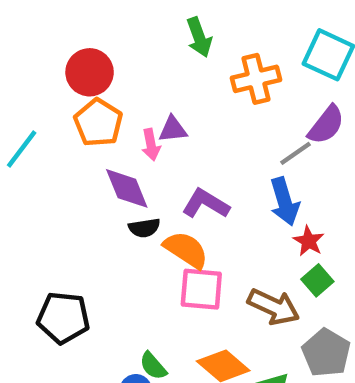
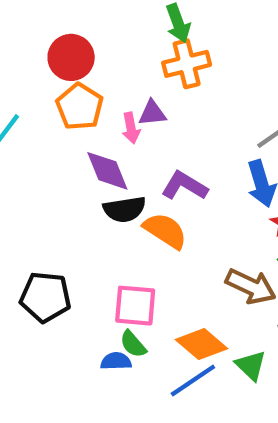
orange cross: (256, 79) -> (187, 64), moved
black semicircle: (144, 228) -> (125, 209), size x1.4
pink square: (201, 289) -> (135, 306), moved

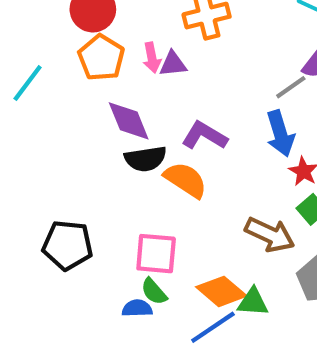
pink arrow: (131, 128) -> (152, 58), moved
green triangle: (251, 365) -> (253, 302), moved, turned -40

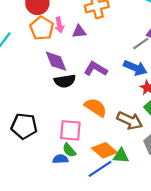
pink arrow: (152, 58) -> (59, 25), moved
blue arrow: (280, 134) -> (135, 68), turned -50
orange semicircle: (186, 180) -> (96, 107), moved

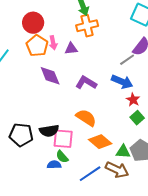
black semicircle: (65, 81) -> (49, 131), moved
brown arrow: (130, 121) -> (117, 170), moved
orange diamond: (104, 150) -> (100, 142), moved
green triangle: (121, 156) -> (123, 152), moved

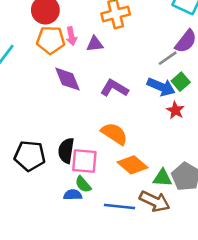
orange pentagon: (37, 46) -> (51, 40), turned -30
green square: (137, 118) -> (181, 82), moved
black semicircle: (49, 131) -> (66, 151), turned 108
blue line: (90, 174) -> (120, 207), turned 40

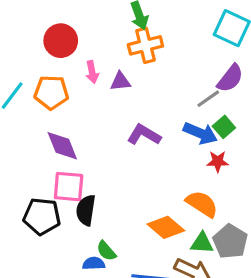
orange pentagon: (51, 40) -> (51, 92), moved
purple diamond: (67, 79) -> (62, 146), moved
red star: (175, 110) -> (218, 161), turned -30
orange semicircle: (114, 134) -> (202, 204), moved
pink square: (84, 161) -> (69, 187), moved

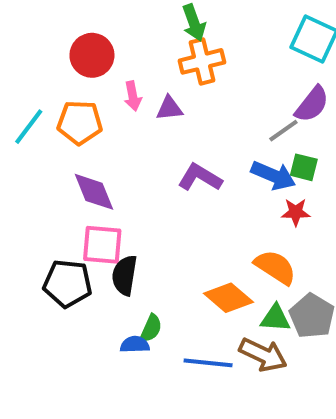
green square: (224, 127) -> (304, 167), turned -35
green semicircle: (106, 251) -> (151, 328), turned -115

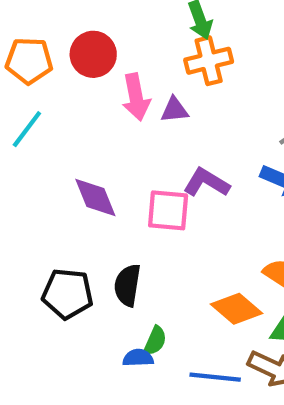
pink arrow: (133, 96) -> (136, 97), size x1.5
orange pentagon: (80, 123) -> (29, 61), moved
pink square: (102, 245) -> (168, 210), moved

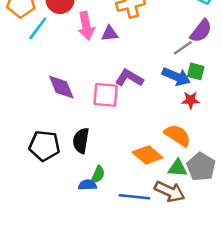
cyan line: (27, 129) -> (38, 28), moved

